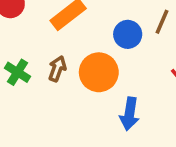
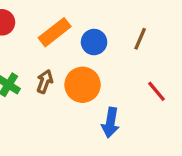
blue circle: (128, 34) -> (94, 42), moved

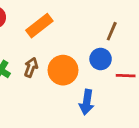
blue circle: (94, 42) -> (101, 59), moved
red line: (156, 91) -> (126, 76), turned -48

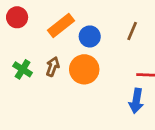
blue circle: (101, 59) -> (90, 36), moved
blue arrow: (87, 102) -> (136, 101), moved

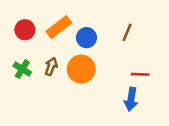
red circle: (17, 17) -> (25, 30), moved

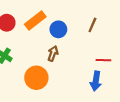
brown arrow: (51, 66) -> (53, 54), moved
orange circle: (81, 69) -> (36, 78), moved

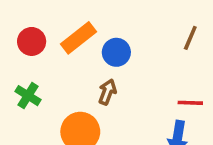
brown line: (92, 25) -> (190, 38), moved

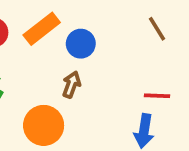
brown line: (190, 38) -> (157, 29), turned -55

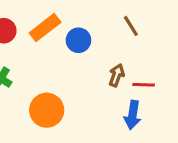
brown line: (157, 29) -> (131, 26), moved
brown arrow: (71, 85) -> (117, 75), moved

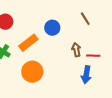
orange rectangle: (45, 28) -> (28, 43), moved
brown arrow: (117, 75) -> (76, 50), turned -32

